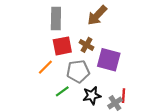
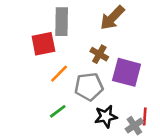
red square: (62, 46) -> (43, 44), moved
orange line: (45, 67) -> (59, 74), moved
green line: (62, 91) -> (58, 111), moved

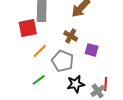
purple square: (127, 72) -> (92, 50), size x0.6
gray pentagon: (89, 87) -> (63, 61), turned 30

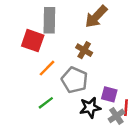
red square: (28, 28) -> (33, 41), turned 30
purple square: (92, 50) -> (109, 94), moved

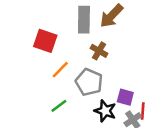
gray rectangle: (49, 20) -> (84, 20), moved
black star: (90, 108) -> (105, 111), turned 30

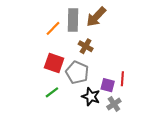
red square: (45, 41) -> (54, 63), moved
orange line: (60, 70) -> (53, 28), moved
red line: (143, 111) -> (122, 79), moved

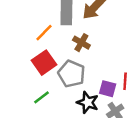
orange line: (53, 28) -> (44, 33), moved
red square: (54, 63) -> (44, 63), turned 36

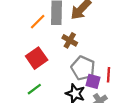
orange line: (44, 33) -> (38, 22), moved
gray pentagon: (71, 74) -> (83, 68), moved

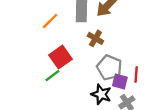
orange line: (38, 22) -> (50, 21), moved
green line: (34, 89) -> (52, 76), moved

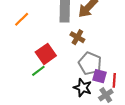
orange line: (50, 21) -> (22, 19), moved
red line: (136, 75) -> (114, 80), moved

